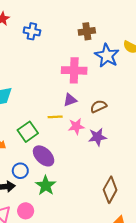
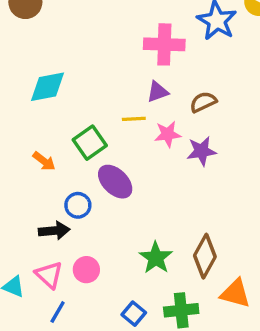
green star: (46, 186) -> (156, 258), moved
brown diamond: (110, 190) -> (205, 256), moved

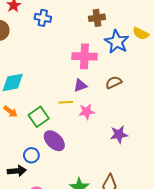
brown semicircle: (203, 102) -> (114, 82), moved
purple star: (202, 151) -> (119, 134), moved
orange arrow: (44, 161) -> (11, 112), moved

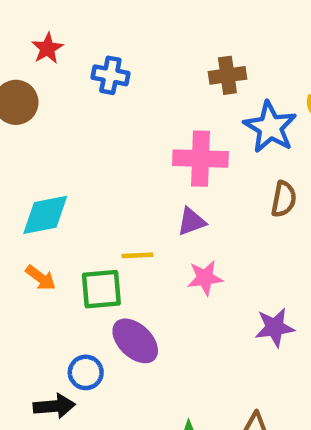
brown semicircle: (114, 82) -> (284, 199), moved, turned 126
yellow line: (66, 102) -> (137, 255), moved
green square: (39, 117) -> (101, 289), turned 30

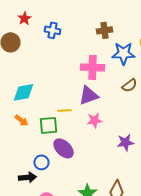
blue star: (270, 127) -> (124, 53), turned -30
brown semicircle: (284, 199) -> (130, 85), turned 42
purple triangle: (191, 222) -> (88, 95), size x1.5

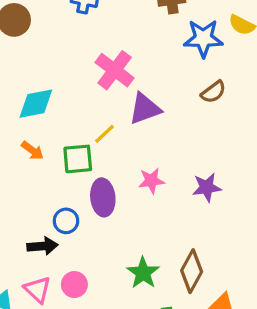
pink cross: (92, 67) -> (115, 70), moved, turned 35
yellow line: (64, 110) -> (105, 134), turned -40
pink star: (94, 120) -> (151, 181), moved
purple ellipse: (64, 148) -> (103, 197), turned 40

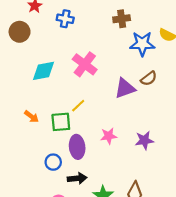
cyan diamond: (36, 104) -> (43, 71), moved
purple triangle: (145, 109) -> (125, 88), moved
black arrow: (43, 246) -> (77, 178), moved

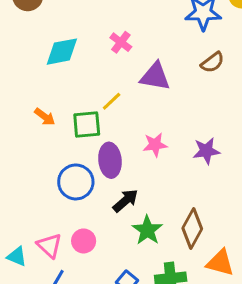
pink cross: (85, 64) -> (121, 42), size x0.6
purple triangle: (125, 88) -> (155, 76), moved, turned 30
blue circle: (53, 162) -> (76, 182), size x1.5
black arrow: (77, 178) -> (126, 201), moved, turned -36

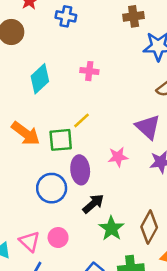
pink cross: (121, 42) -> (89, 71), turned -30
cyan diamond: (62, 52) -> (40, 79), turned -32
purple triangle: (155, 76) -> (148, 127), moved, turned 32
orange arrow: (45, 117) -> (26, 133), size x1.6

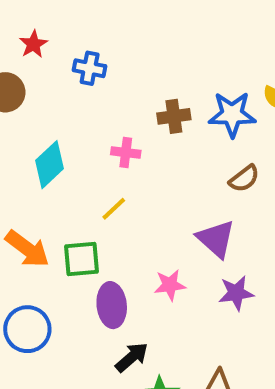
brown cross: (134, 16) -> (174, 116), moved
yellow line: (81, 120) -> (114, 209), moved
blue circle: (52, 188) -> (27, 329), moved

